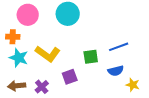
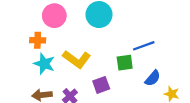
blue line: (119, 47) -> (144, 46), moved
blue semicircle: (116, 71) -> (153, 78), turned -35

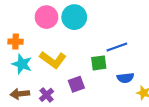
pink circle: (54, 16) -> (46, 17), moved
blue semicircle: (153, 78) -> (125, 78), turned 42

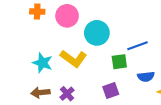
cyan circle: (74, 17) -> (97, 33), moved
orange cross: (16, 42) -> (37, 12), moved
purple square: (76, 84) -> (111, 90), moved

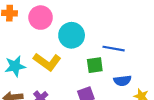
blue line: (137, 46) -> (114, 49), turned 30
cyan star: (43, 63) -> (15, 66), turned -30

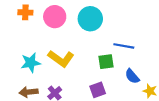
cyan circle: (72, 35) -> (90, 19), moved
blue semicircle: (122, 81) -> (132, 76), turned 56

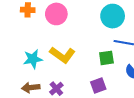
cyan circle: (90, 19) -> (113, 16), moved

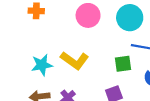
pink circle: (56, 14) -> (88, 15), moved

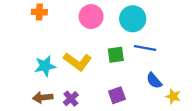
green square: (123, 64) -> (116, 55), moved

